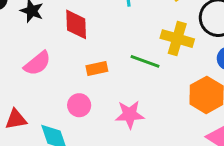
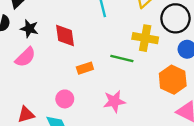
pink semicircle: (37, 63) -> (25, 57), moved
pink circle: (79, 105) -> (65, 99), moved

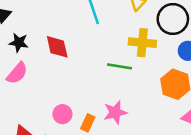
orange rectangle: (85, 68) -> (88, 123), moved, turned -42

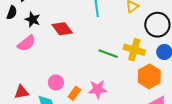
yellow cross: (142, 43) -> (134, 50), moved
red diamond: (57, 47) -> (62, 29), turned -35

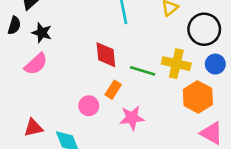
red diamond: (62, 29) -> (106, 55), moved, turned 35
pink circle: (56, 82) -> (89, 106), moved
orange rectangle: (74, 93) -> (113, 90), moved

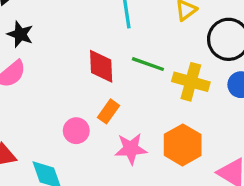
green line: (143, 71) -> (148, 64), moved
orange hexagon: (198, 97) -> (183, 145), moved

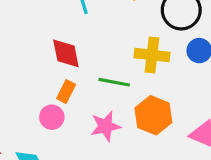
green line: (148, 64) -> (114, 82), moved
orange rectangle: (108, 111) -> (66, 91), moved

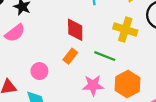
yellow cross: (152, 55) -> (125, 29), moved
pink circle: (52, 117) -> (39, 71), moved

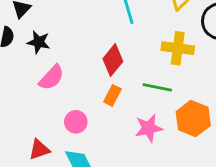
red diamond: (75, 30) -> (113, 60), turned 50
pink semicircle: (15, 33) -> (51, 77), moved

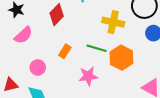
red diamond: (113, 60) -> (57, 15), moved
orange hexagon: (193, 119) -> (121, 58), moved

